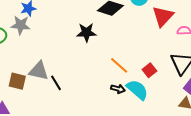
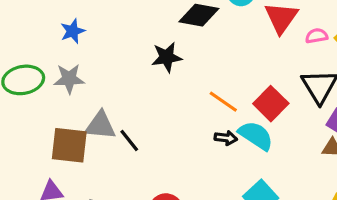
gray star: (21, 25) -> (69, 79), moved
red square: (149, 70) -> (271, 104), size x1.5
brown square: (17, 81) -> (69, 145), size x1.4

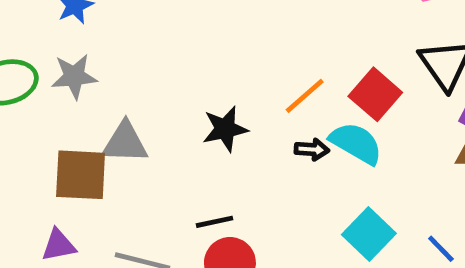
black star: (167, 57) -> (225, 129), moved
orange line: (223, 102) -> (305, 96), turned -72
black line: (129, 140) -> (214, 222), moved, turned -60

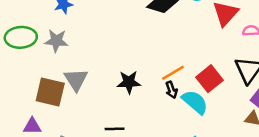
gray triangle: (125, 143) -> (76, 80), turned 45
black arrow: (312, 149) -> (171, 90), moved, turned 56

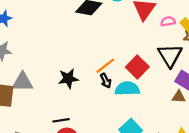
gray triangle: (76, 80) -> (23, 82), turned -50
cyan semicircle: (195, 102) -> (127, 89), turned -35

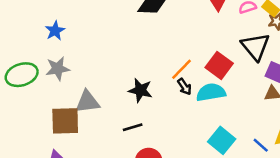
black star: (68, 79) -> (140, 90), turned 30
black line: (61, 120) -> (133, 127), moved

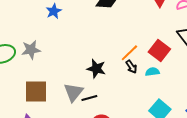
blue star: (55, 31) -> (54, 11), moved
cyan semicircle: (211, 92) -> (152, 72), size x0.6
gray triangle: (87, 102) -> (73, 92), moved, turned -45

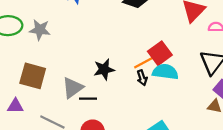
red square: (159, 50) -> (160, 53), moved
black star: (96, 69) -> (104, 69), turned 30
cyan semicircle: (152, 72) -> (165, 72), moved, size x1.6

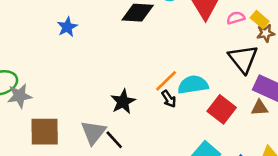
gray star: (40, 30) -> (20, 96), moved
red square: (160, 53) -> (222, 109), moved
black line: (88, 99) -> (114, 140), turned 63

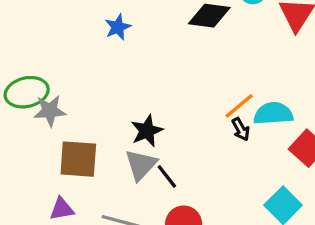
black star: (123, 102) -> (147, 131), moved

